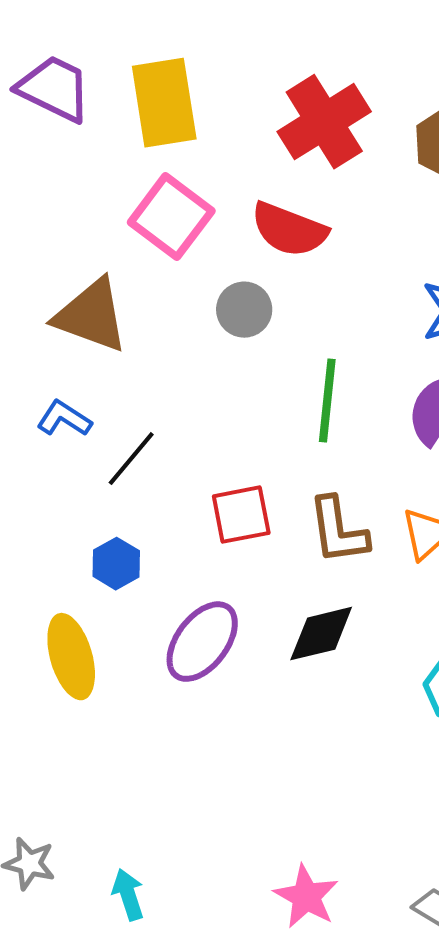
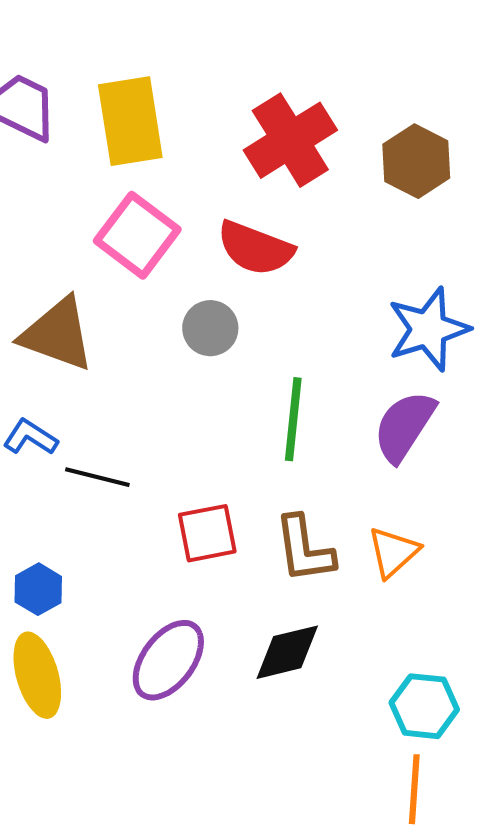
black line: (131, 459) -> (97, 477), turned 64
blue hexagon: (116, 564) -> (38, 589), moved

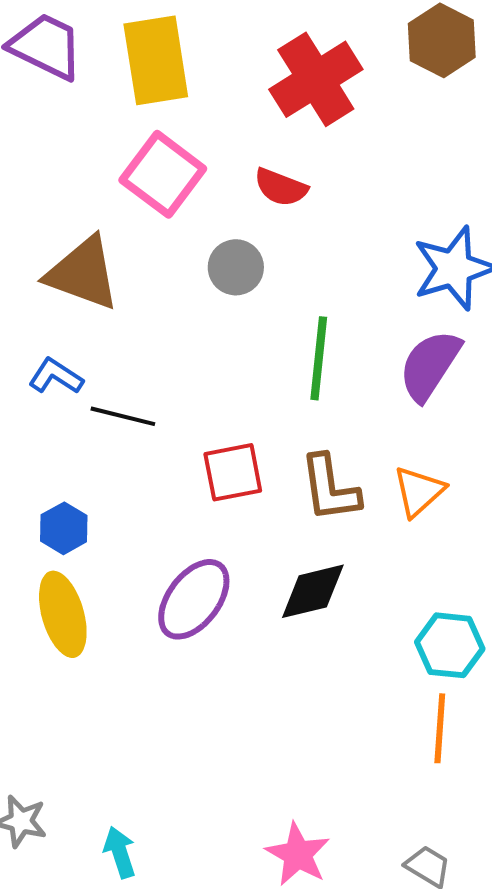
brown hexagon: (416, 161) -> (442, 40), moved
red semicircle: (255, 248) -> (281, 187), size x0.7

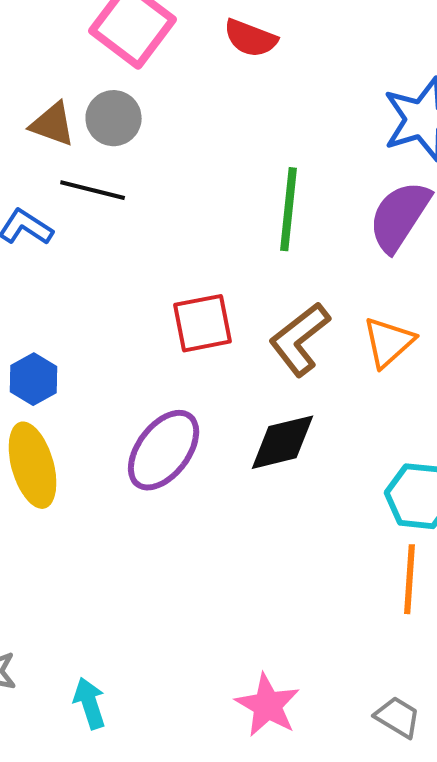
gray circle: (236, 267) -> (114, 118), moved
brown triangle: (83, 273) -> (53, 124), size x0.6
black line: (123, 416) -> (93, 190), moved
brown L-shape: (330, 488) -> (300, 339), turned 60

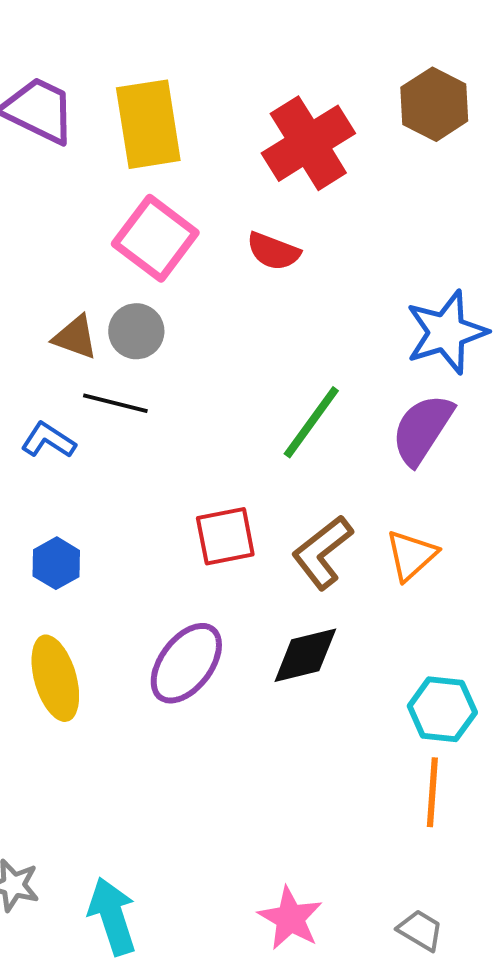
green line: (289, 209) -> (311, 422), turned 30
blue hexagon: (34, 379) -> (56, 563), moved
cyan arrow: (90, 703) -> (112, 916), size x1.5

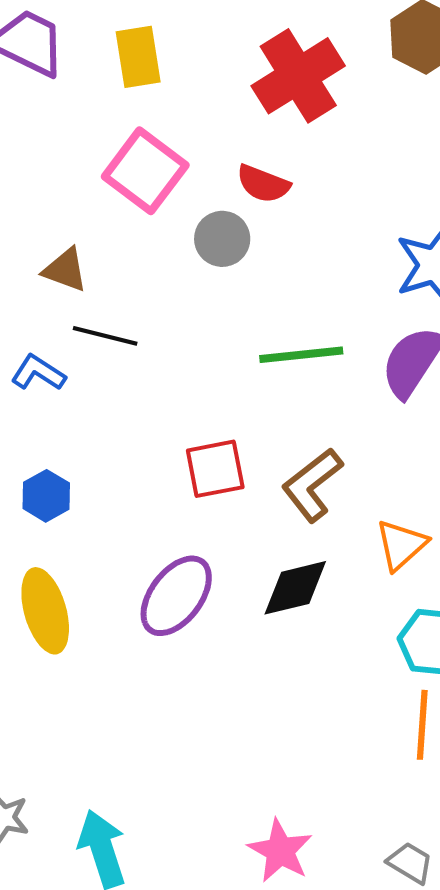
yellow rectangle: (148, 124) -> (138, 57), size x0.7
gray circle: (136, 331) -> (222, 239), moved
green line: (311, 422) -> (301, 355), turned 48
orange triangle: (411, 555) -> (401, 545), moved

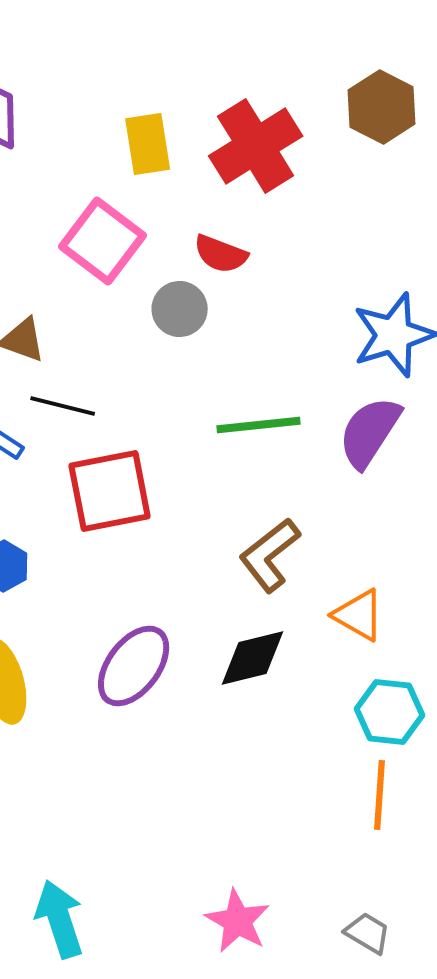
yellow rectangle: (138, 57) -> (148, 144), moved
red square: (215, 469) -> (110, 491), moved, size x1.4
orange triangle: (401, 545) -> (359, 615), turned -48

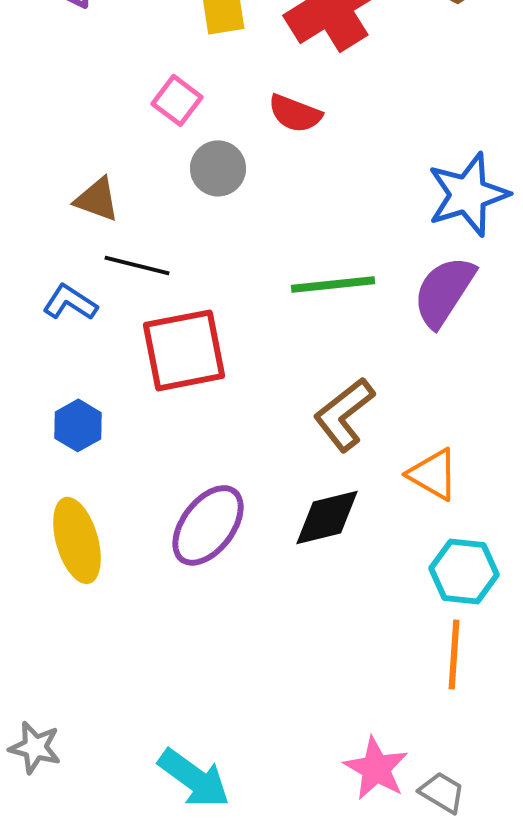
pink square: (103, 241) -> (177, 100), size x0.6
gray circle: (180, 309) -> (218, 168), moved
cyan arrow: (60, 919) -> (194, 778), moved, turned 144
pink star: (238, 921) -> (376, 768), moved

